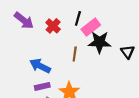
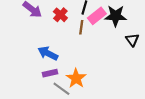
black star: (99, 42) -> (116, 16), moved
brown line: (75, 54) -> (81, 27), moved

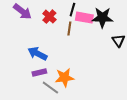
pink rectangle: (97, 16) -> (84, 18), turned 48
orange star: (76, 78) -> (64, 78), turned 30

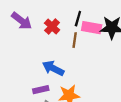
blue arrow: (37, 54) -> (53, 68), moved

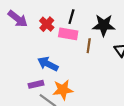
pink rectangle: (92, 28) -> (68, 34), moved
brown line: (75, 40) -> (89, 46), moved

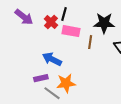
black line: (71, 17) -> (64, 14), moved

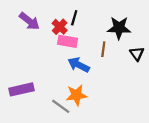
pink rectangle: (71, 31) -> (67, 41), moved
blue arrow: (52, 59) -> (79, 65), moved
purple rectangle: (41, 78) -> (22, 89), moved, size x1.5

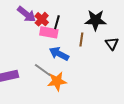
black line: (74, 18) -> (57, 22), moved
purple arrow: (29, 21) -> (26, 14), moved
gray line: (61, 106) -> (43, 70), moved

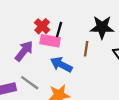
purple arrow: (26, 14) -> (24, 51), moved, turned -90
gray line: (43, 70) -> (30, 83), moved

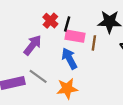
pink rectangle: (50, 41) -> (75, 36), moved
blue arrow: (61, 65) -> (69, 58), turned 35

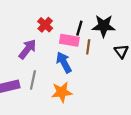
black line: (67, 24) -> (79, 28), moved
gray line: (38, 76) -> (33, 80), turned 66

